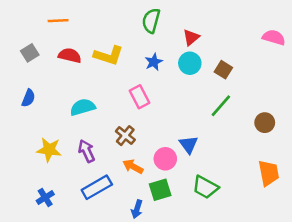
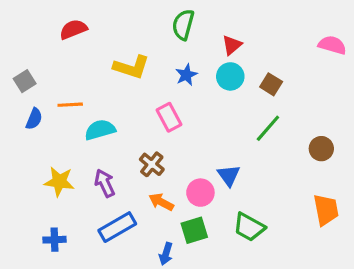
orange line: (58, 21) -> (70, 105), moved
gray square: (30, 53) -> (25, 81), moved
red semicircle: (70, 55) -> (73, 29), moved, turned -35
blue cross: (45, 198) -> (54, 240), turned 30

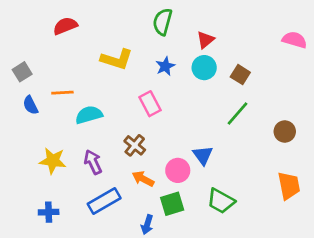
blue semicircle: (34, 119) -> (30, 105), turned 132

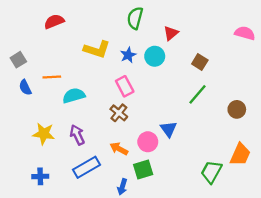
blue star: (165, 66) -> (128, 55), moved
cyan circle: (204, 68) -> (155, 56), moved
brown cross: (135, 145) -> (119, 113), moved
orange trapezoid: (289, 186) -> (240, 154), turned 35
green trapezoid: (221, 201) -> (211, 172), moved, turned 90

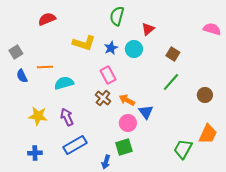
orange arrow: (119, 149) -> (127, 100), moved

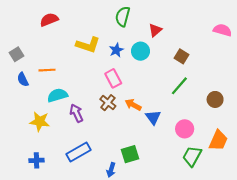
cyan semicircle: (64, 83) -> (58, 95), moved
purple arrow: (67, 117) -> (76, 113), moved
pink circle: (128, 123) -> (185, 129), moved

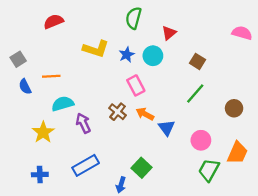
pink rectangle: (113, 78) -> (136, 85), moved
yellow star: (40, 122) -> (43, 132), turned 30
green square: (130, 154) -> (141, 168), turned -30

